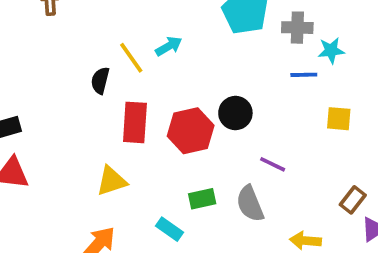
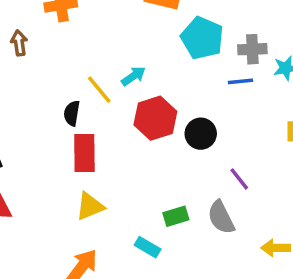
blue line: (304, 75) -> (241, 81), moved
red rectangle: (135, 122) -> (84, 153), moved
red hexagon: (191, 131) -> (155, 118), moved
purple line: (273, 164) -> (239, 179), turned 30

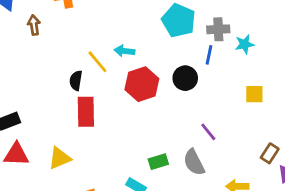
cyan arrow: (133, 76) -> (124, 51), turned -138
blue line: (241, 81) -> (209, 55), turned -72
black circle: (201, 134) -> (185, 78), moved
yellow triangle: (90, 206) -> (60, 158), moved

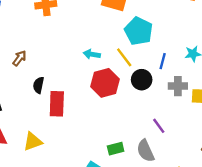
brown arrow: (34, 25) -> (19, 58), moved, turned 42
gray cross: (218, 29) -> (178, 86), moved
yellow line: (97, 62) -> (124, 57), moved
black semicircle: (76, 80) -> (39, 85), moved

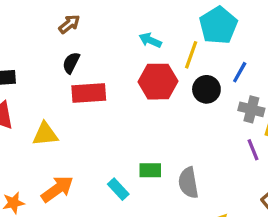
yellow line: (124, 57) -> (191, 55), turned 42
brown arrow: (19, 58) -> (69, 24), moved
red rectangle: (57, 104) -> (89, 93), turned 70
purple line: (159, 126) -> (253, 150), moved

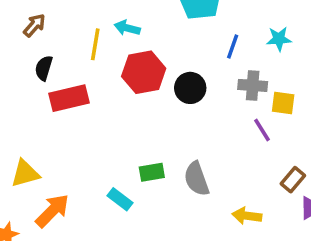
yellow line: (191, 55) -> (95, 44), moved
black circle: (206, 89) -> (190, 88), moved
yellow triangle: (45, 134) -> (25, 173), moved

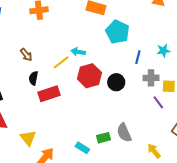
brown arrow: (34, 25) -> (26, 55), turned 104
yellow line: (95, 44) -> (61, 62), turned 48
green rectangle: (152, 172) -> (103, 138), moved
yellow triangle: (25, 173) -> (28, 138), turned -48
yellow arrow: (247, 216) -> (154, 151), turned 49

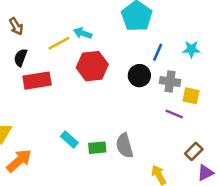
black circle: (116, 82) -> (139, 76), moved
purple line: (158, 102) -> (174, 114), turned -40
cyan rectangle: (82, 148) -> (69, 139), moved

